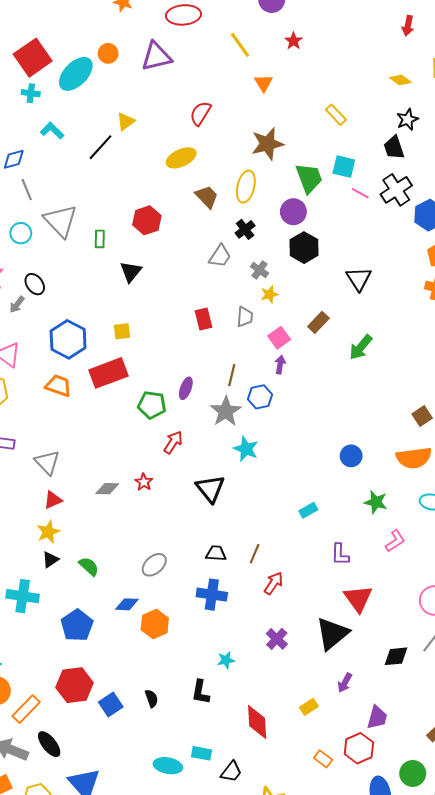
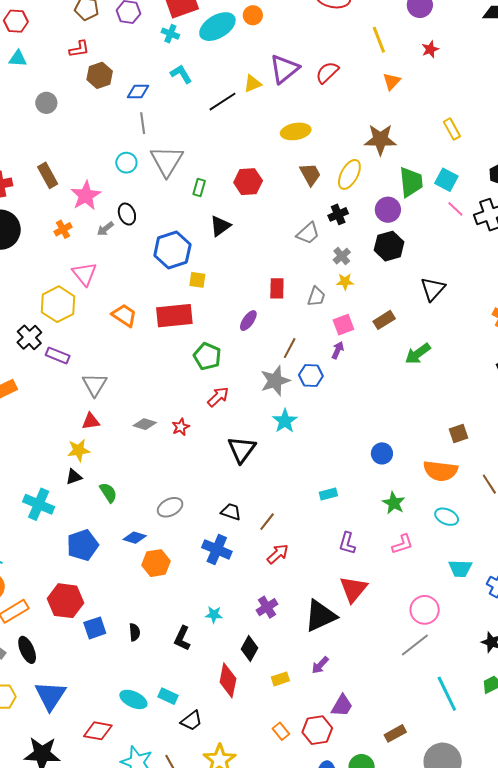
purple triangle: (156, 56) -> (284, 69), moved, turned -40
red semicircle: (200, 113) -> (327, 72), moved
blue hexagon: (68, 339) -> (172, 250), moved
purple ellipse: (186, 388) -> (248, 321), moved
black diamond: (396, 656) -> (249, 648), moved, turned -70

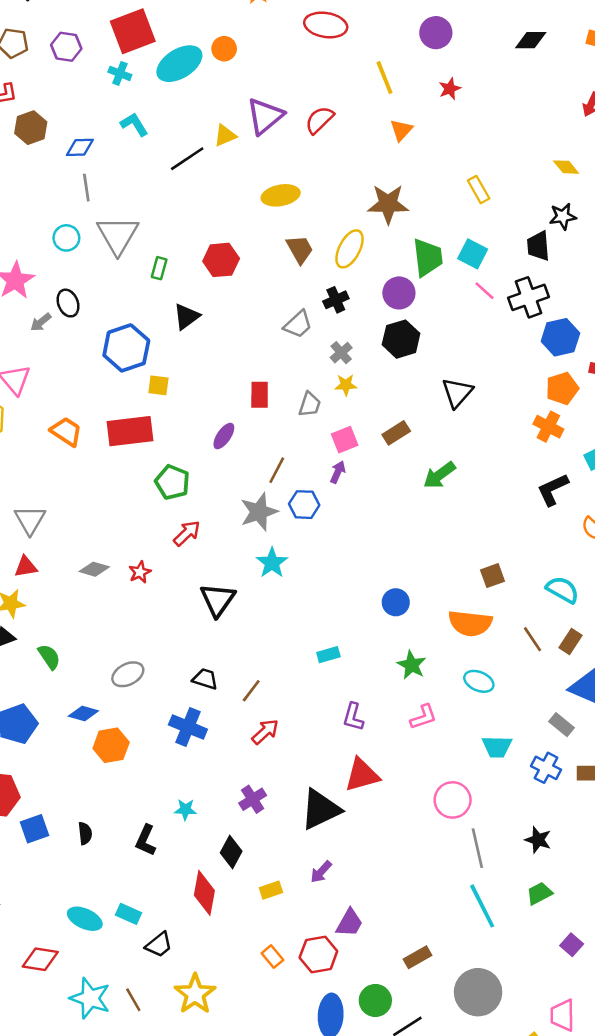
red triangle: (353, 589) -> (362, 775), turned 36
gray line: (415, 645) -> (477, 848), moved, turned -64

